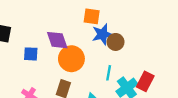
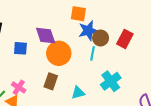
cyan line: (109, 73) -> (92, 53), moved
red rectangle: (145, 81) -> (125, 39), moved

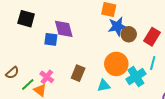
purple diamond: (46, 36) -> (64, 29), moved
orange circle: (59, 53) -> (116, 64), moved
cyan line: (92, 53) -> (153, 63), moved

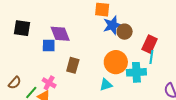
red rectangle: (152, 37) -> (150, 44), moved
brown rectangle: (78, 73) -> (73, 65), moved
cyan cross: (136, 77) -> (136, 72), turned 36

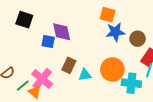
brown circle: (125, 32) -> (138, 39), moved
pink cross: (49, 83) -> (42, 79), size x1.5
cyan triangle: (106, 85) -> (85, 75), moved

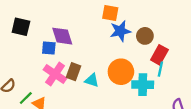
cyan triangle: (85, 75) -> (92, 80), turned 32
pink cross: (42, 79) -> (55, 74), moved

